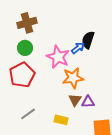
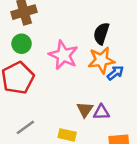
blue arrow: (78, 48) -> (115, 73), moved
orange star: (73, 78) -> (101, 60), moved

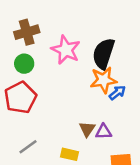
black semicircle: (101, 34) -> (104, 54), size x1.4
pink star: (63, 55) -> (66, 50), moved

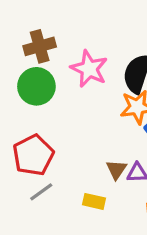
green circle: (24, 64) -> (36, 86), size x1.5
red pentagon: (20, 98) -> (33, 155), moved

